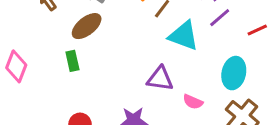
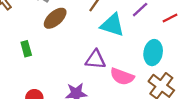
brown ellipse: (87, 26) -> (55, 18), moved
pink semicircle: (193, 102) -> (122, 76), size x1.5

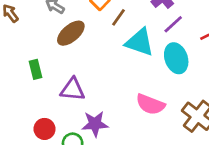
cyan ellipse: (153, 53) -> (176, 58), moved, turned -30
purple triangle: (95, 60) -> (73, 89), moved

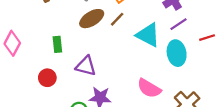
brown line: (119, 17) -> (117, 19), moved
red circle: (45, 129) -> (47, 78), moved

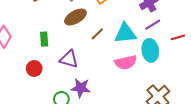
brown line: (117, 19) -> (97, 34), moved
cyan triangle: (148, 35) -> (125, 33), turned -35
pink semicircle: (149, 88) -> (126, 62), moved, turned -45

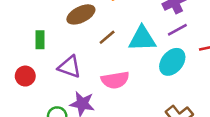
cyan ellipse: (150, 50) -> (172, 62), turned 45
pink semicircle: (126, 62) -> (115, 80), moved

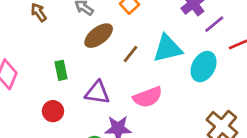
purple line: (177, 30) -> (214, 24), moved

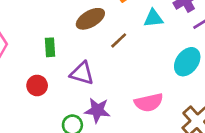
cyan triangle: (168, 48) -> (153, 18), moved, size x0.7
pink semicircle: (148, 97) -> (149, 102), moved

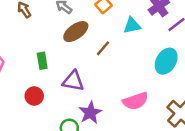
purple star: (97, 110) -> (90, 113), turned -30

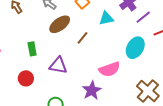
pink semicircle: (135, 101) -> (109, 69), moved
purple star: (90, 113) -> (92, 90), moved

